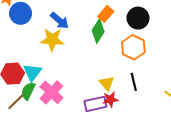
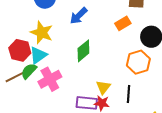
blue arrow: (60, 21) -> (79, 16), turned 78
green diamond: (98, 31) -> (83, 51), moved
yellow star: (52, 40) -> (42, 32), moved

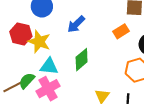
red hexagon: (20, 50) -> (21, 34), moved
cyan triangle: (38, 55) -> (49, 66), moved, turned 42

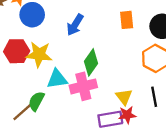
orange rectangle: (121, 31) -> (127, 20), turned -49
pink cross: (48, 89) -> (83, 86), moved, turned 30

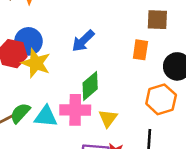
blue circle: (32, 15) -> (28, 41), moved
cyan triangle: (57, 79) -> (46, 116), moved
yellow triangle: (124, 97) -> (108, 118), moved

